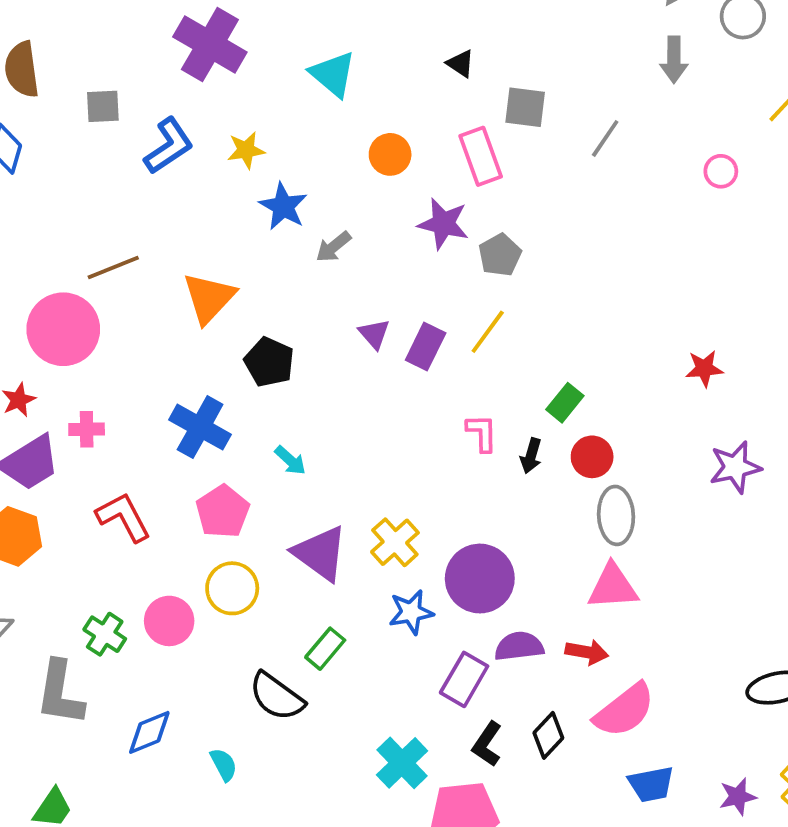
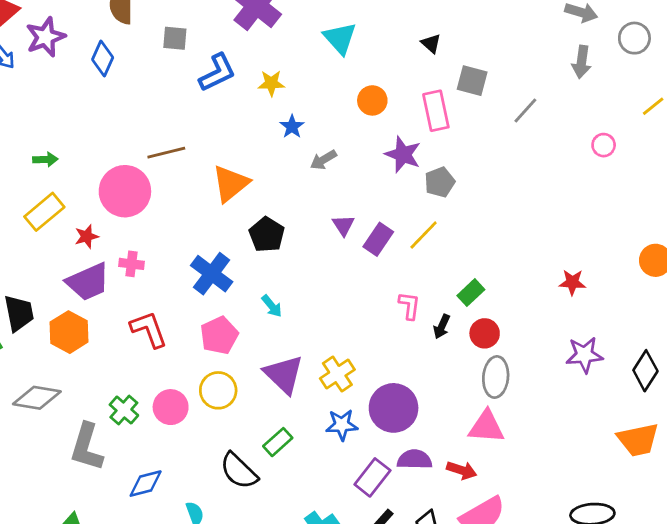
blue star: (283, 206) -> (292, 127), size x0.7

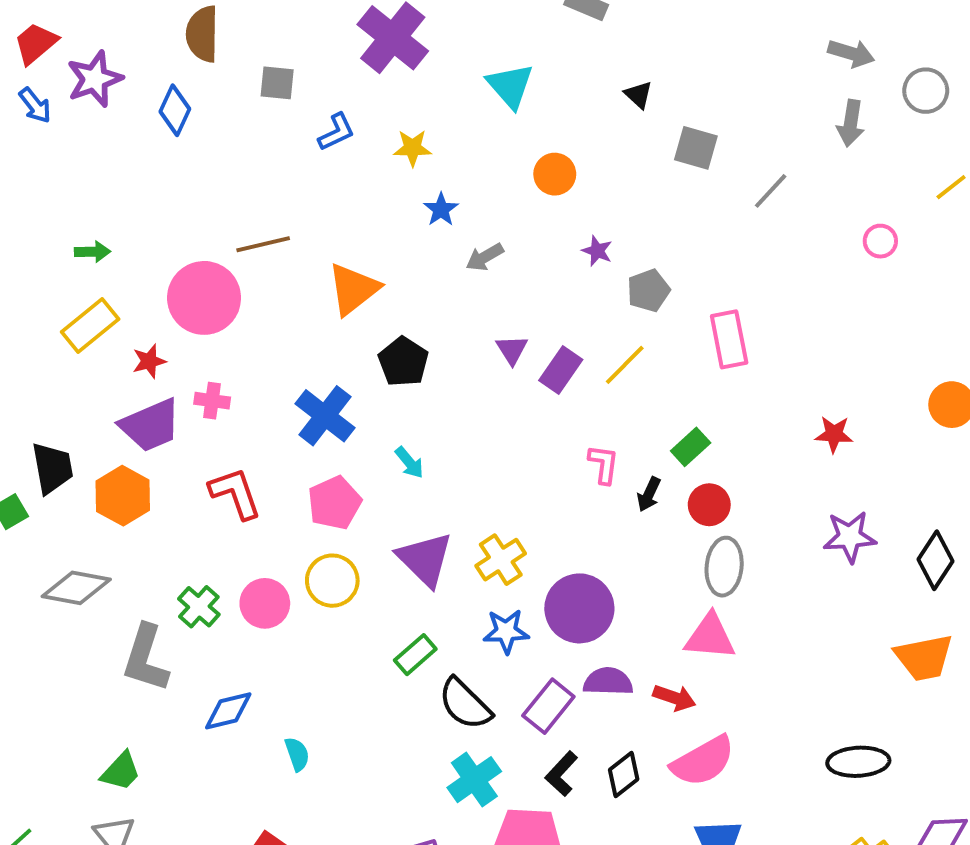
blue L-shape: (217, 73) -> (336, 132), size x0.7
pink rectangle: (436, 111) -> (729, 339), moved
purple star: (403, 154) -> (597, 251), size x0.6
black semicircle: (239, 471) -> (465, 704), moved

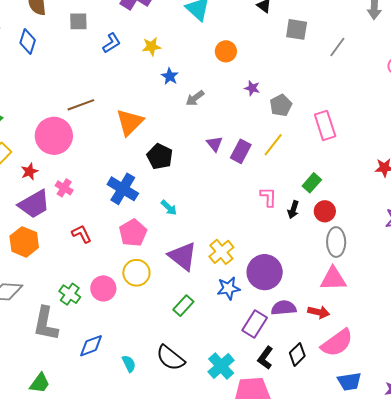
pink cross: (212, 401) -> (64, 188), turned 30
red L-shape: (235, 493) -> (82, 234), size x0.7
black semicircle: (465, 704) -> (170, 358), moved

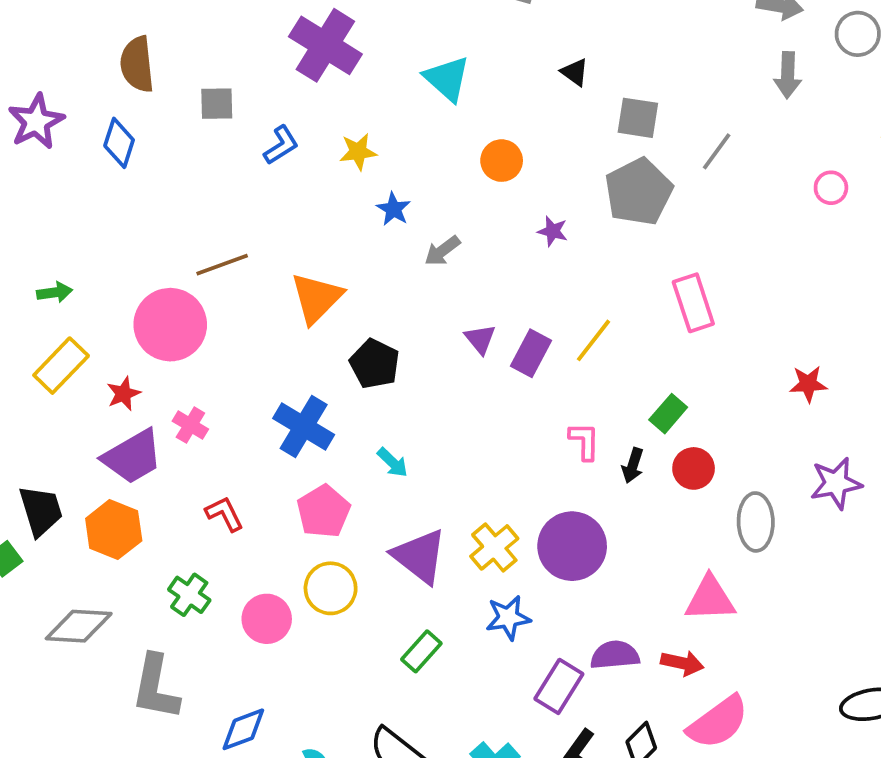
gray pentagon: (281, 105) -> (639, 192), moved, size x1.6
gray ellipse: (336, 242) -> (756, 522), moved
purple circle: (265, 272) -> (572, 546), moved
green cross: (70, 294) -> (189, 595), moved

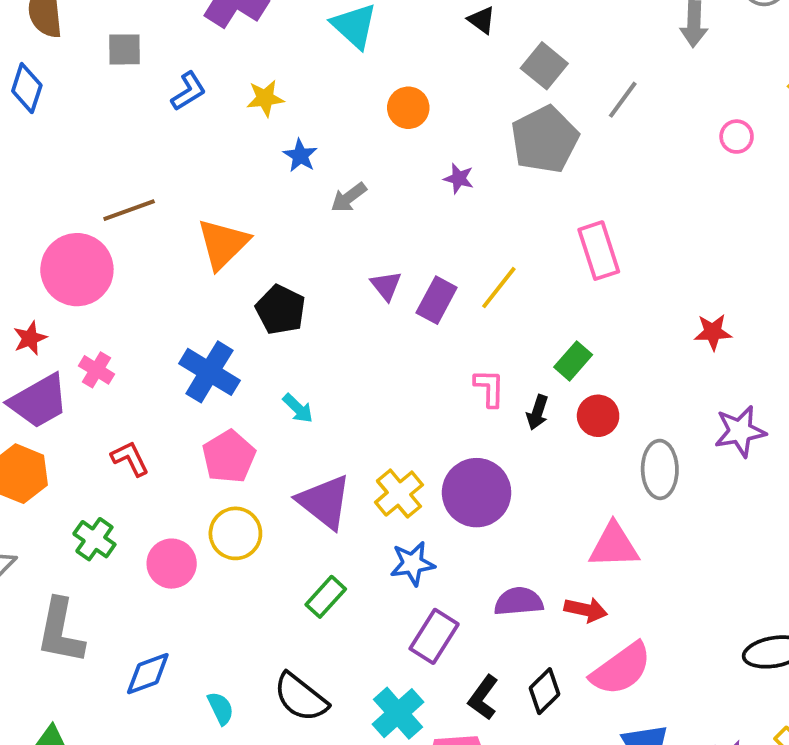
gray square: (638, 118) -> (544, 66), turned 30
purple rectangle: (559, 686) -> (434, 636), moved

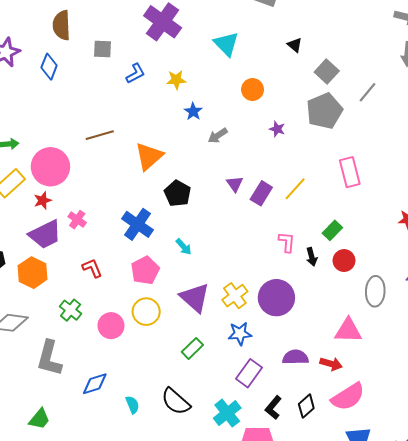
pink circle: (77, 270) -> (50, 167), moved
black arrow: (537, 412) -> (312, 257), turned -36

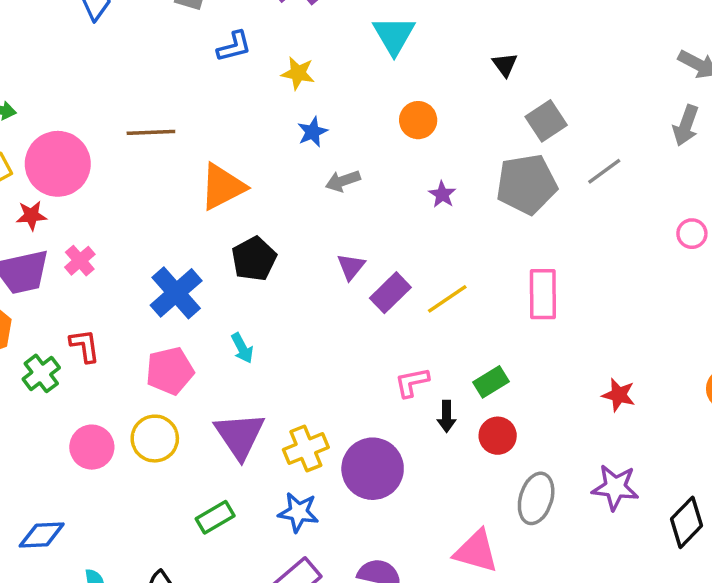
pink L-shape: (287, 242) -> (412, 382), turned -120
green cross: (71, 310) -> (41, 373), moved

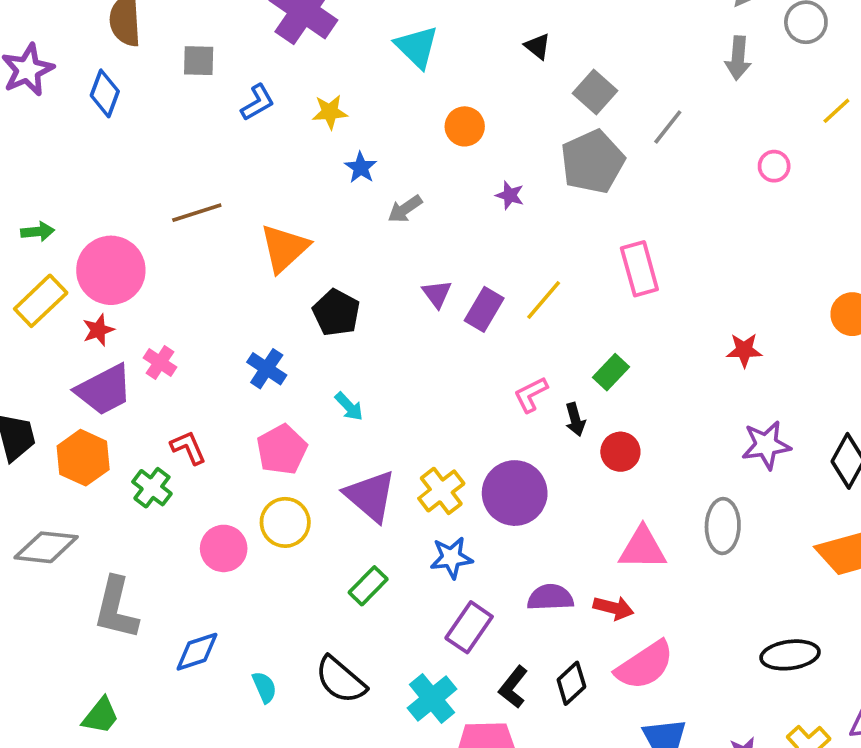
blue cross: (176, 293) -> (267, 369), size x0.7
red circle: (498, 436) -> (620, 452), moved
gray ellipse: (536, 498) -> (723, 526), moved

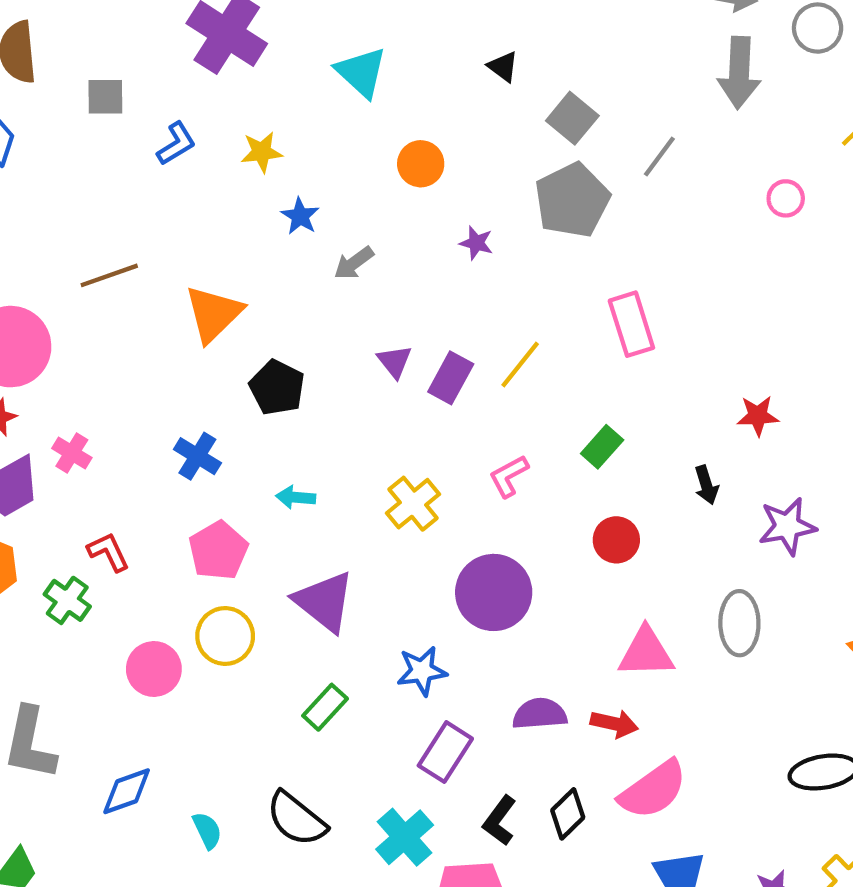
gray arrow: (738, 58) -> (739, 73), size x1.4
cyan arrow: (349, 407) -> (296, 497), turned 140
black arrow: (575, 419) -> (706, 485), moved
yellow cross: (441, 491) -> (413, 504), moved

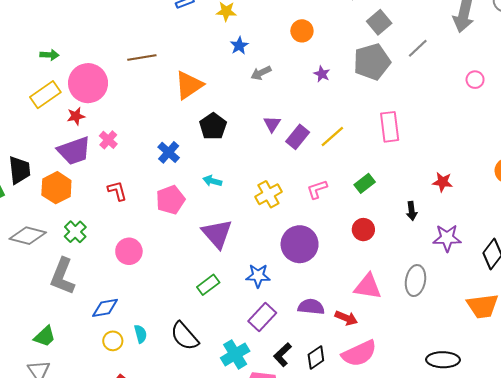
green cross: (67, 600) -> (75, 232), moved
yellow circle: (225, 636) -> (113, 341), moved, size x0.7

